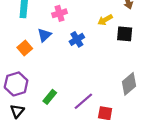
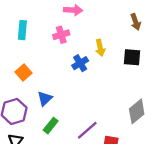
yellow arrow: (105, 20) -> (100, 48), moved, turned -72
blue triangle: (44, 35) -> (45, 98), moved

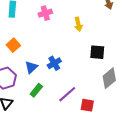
black square: (132, 57) -> (97, 52), moved
blue cross: (80, 63) -> (54, 63), moved

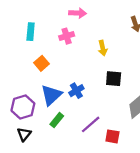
orange square: (13, 45) -> (41, 63), moved
black square: (97, 52) -> (114, 79), moved
blue triangle: (31, 67) -> (51, 95), size x1.5

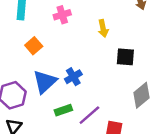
black square: (114, 79) -> (125, 57), moved
green rectangle: (57, 120) -> (63, 110), moved, turned 32

